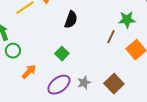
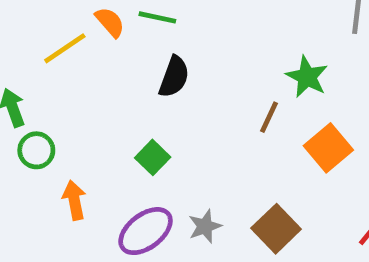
green star: (127, 20) -> (307, 77), turned 30
orange arrow: (29, 72) -> (74, 200), turned -56

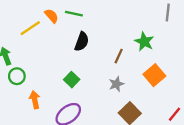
brown line: (269, 117) -> (119, 56), moved
gray star: (205, 226) -> (116, 84), moved

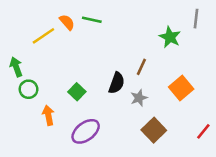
black semicircle: (82, 42) -> (117, 83), moved
green star: (144, 42) -> (170, 37), moved
green square: (72, 80) -> (77, 92), moved

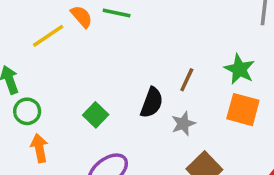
green star: (170, 37) -> (239, 69), moved
orange square: (181, 88) -> (243, 110), turned -35
orange arrow: (48, 115) -> (39, 148), moved

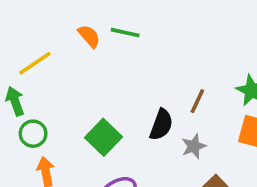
yellow line: (48, 36) -> (35, 63), moved
green square: (96, 115) -> (104, 137), size x1.4

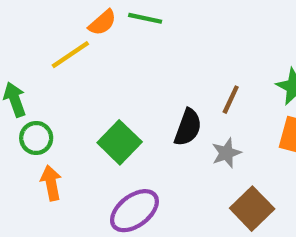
orange semicircle: (89, 36) -> (102, 23), turned 90
yellow line: (35, 63) -> (70, 55), moved

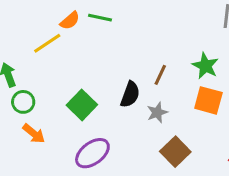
orange arrow: (51, 183) -> (34, 134), turned 140

